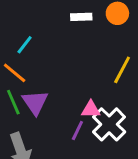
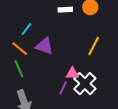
purple triangle: (35, 102) -> (45, 46), moved, turned -36

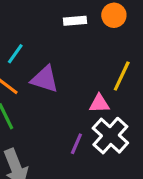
pink triangle: (72, 73) -> (99, 104), moved

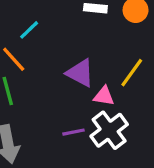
purple triangle: (45, 79) -> (80, 73), moved
purple line: (76, 144) -> (73, 132), turned 45

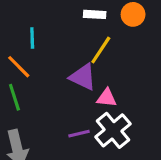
cyan line: (29, 30) -> (32, 38), turned -45
yellow line: (132, 73) -> (101, 50), moved

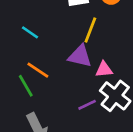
cyan line: (32, 38) -> (30, 32), turned -42
orange line: (19, 67) -> (38, 70), moved

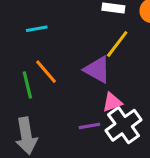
cyan line: (30, 32) -> (37, 29), moved, turned -60
pink triangle: (104, 70) -> (112, 102), moved, turned -30

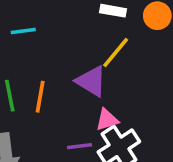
orange line: (46, 72) -> (40, 97), moved, turned 48

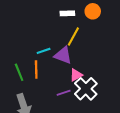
cyan line: (23, 31) -> (44, 51), moved

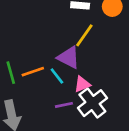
cyan line: (44, 51) -> (57, 76), moved, turned 64
orange line: (36, 70) -> (33, 72), turned 66

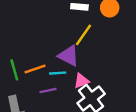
cyan line: (57, 76) -> (58, 73), turned -56
purple line: (64, 105) -> (48, 91), moved

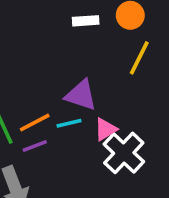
yellow line: (83, 35) -> (139, 58), moved
purple line: (48, 91) -> (35, 146), moved

